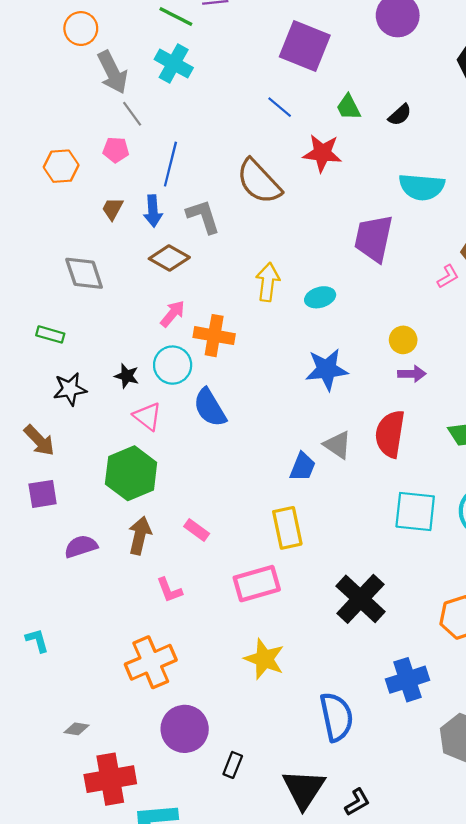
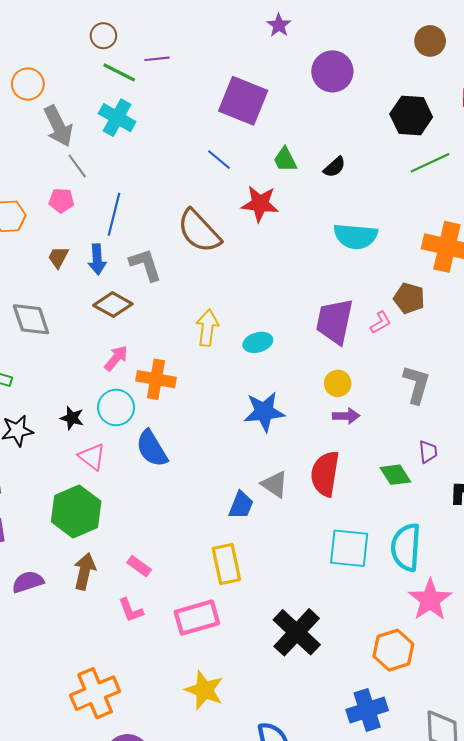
purple trapezoid: (374, 238) -> (334, 321), moved
pink L-shape: (169, 590) -> (131, 610), moved
blue cross: (407, 680) -> (367, 710), moved

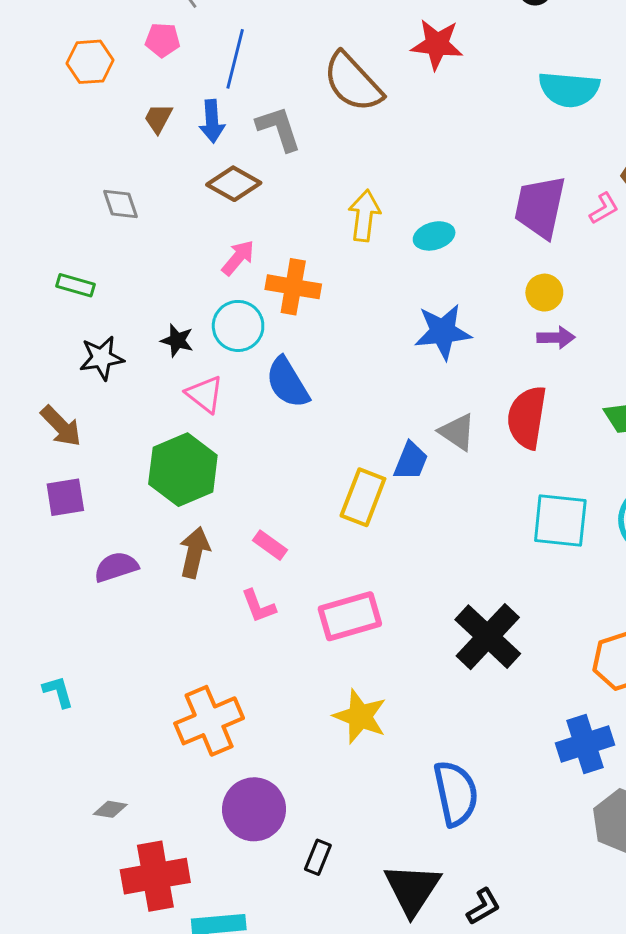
gray diamond: (31, 319) -> (120, 204), size x0.7
yellow rectangle: (226, 564) -> (363, 497), moved, turned 33

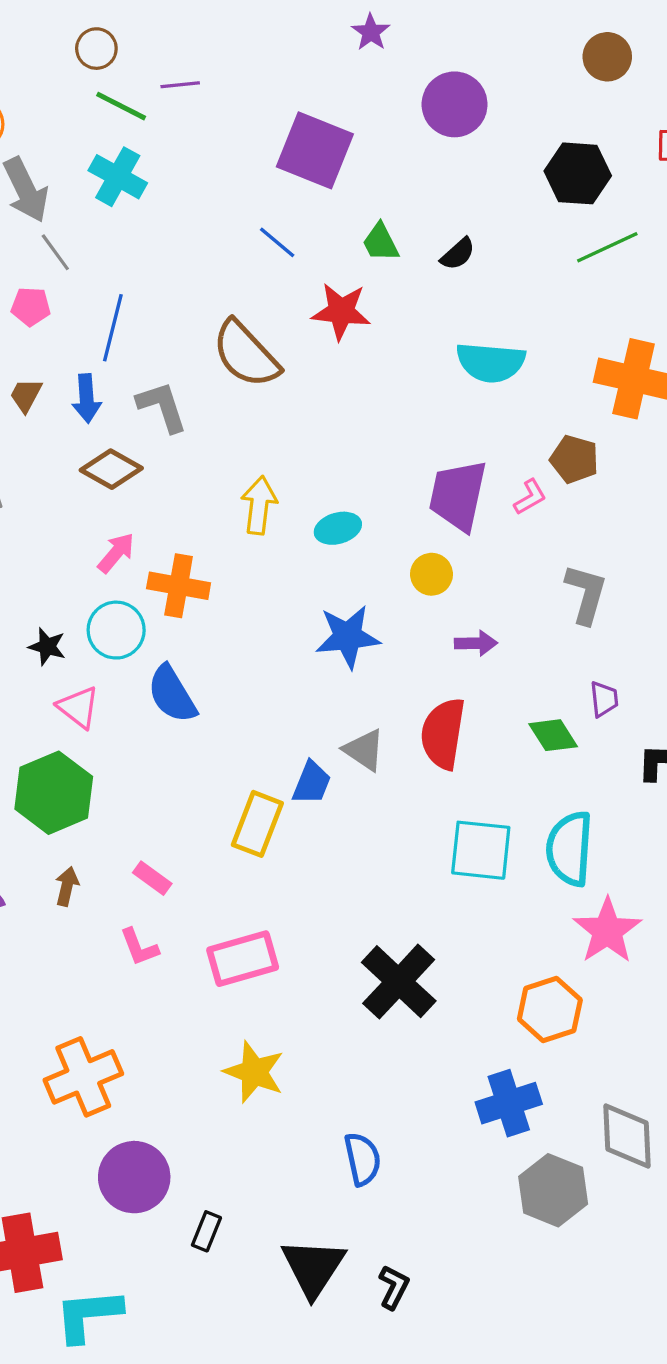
yellow circle: (544, 293) -> (432, 574), moved
brown arrow: (195, 552) -> (67, 886), size x0.7
blue semicircle: (456, 793) -> (363, 1159), size x0.7
black L-shape: (483, 907) -> (394, 1287), turned -33

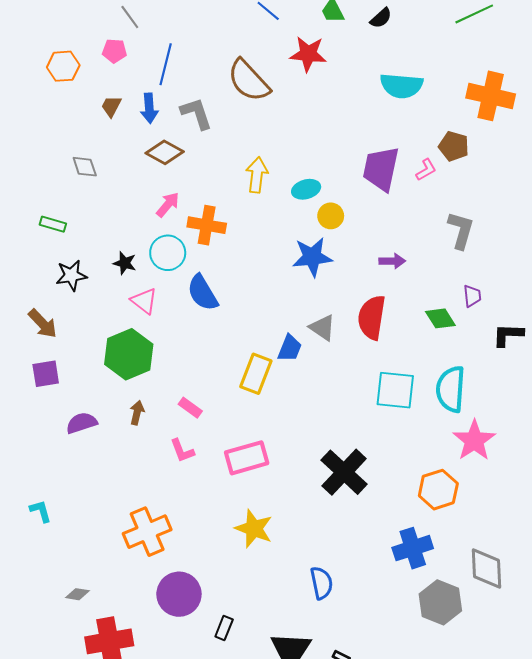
yellow circle: (432, 574) -> (331, 216), moved

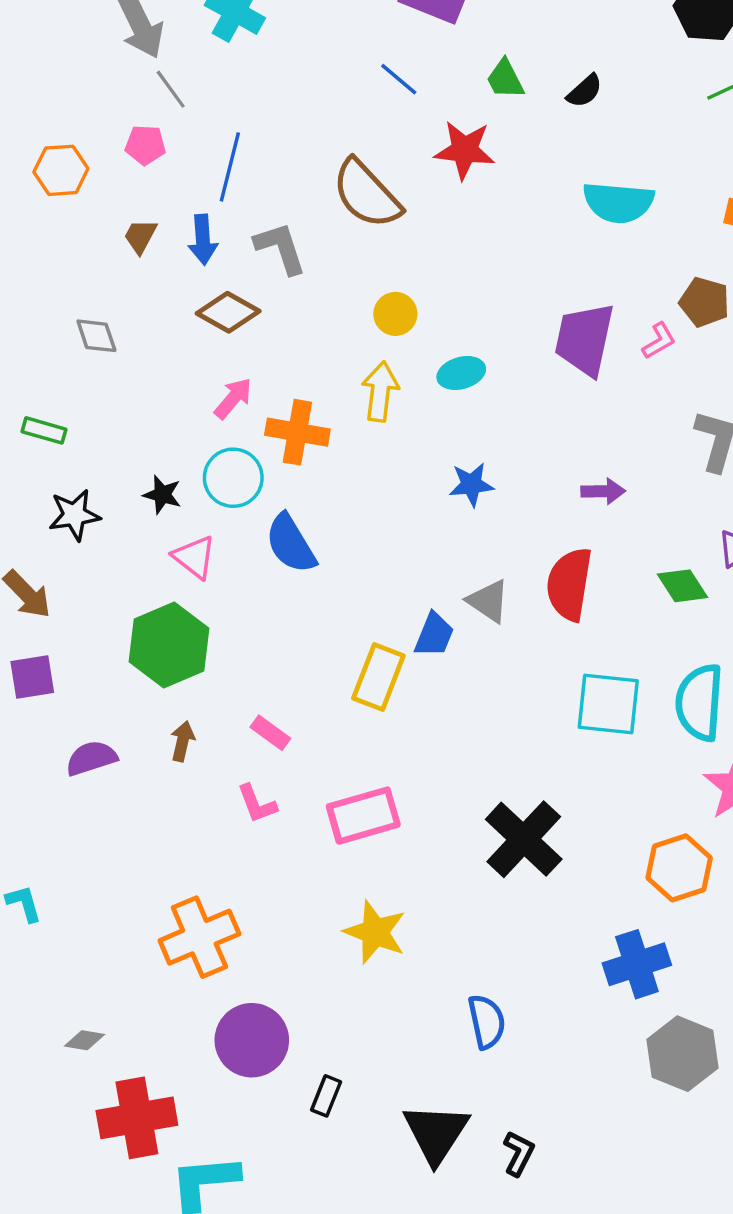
yellow arrow: (257, 175) -> (380, 392), moved
yellow circle: (331, 216) -> (395, 314), moved
blue star: (312, 257) -> (471, 484), size x0.7

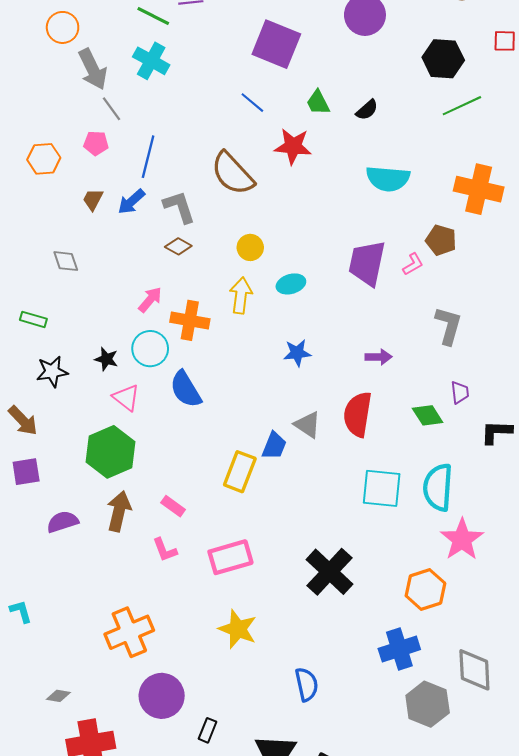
blue arrow: (203, 240) -> (131, 202), turned 52
brown diamond: (228, 312) -> (178, 246), moved, size x0.7
brown arrow: (183, 741) -> (119, 511), size x1.6

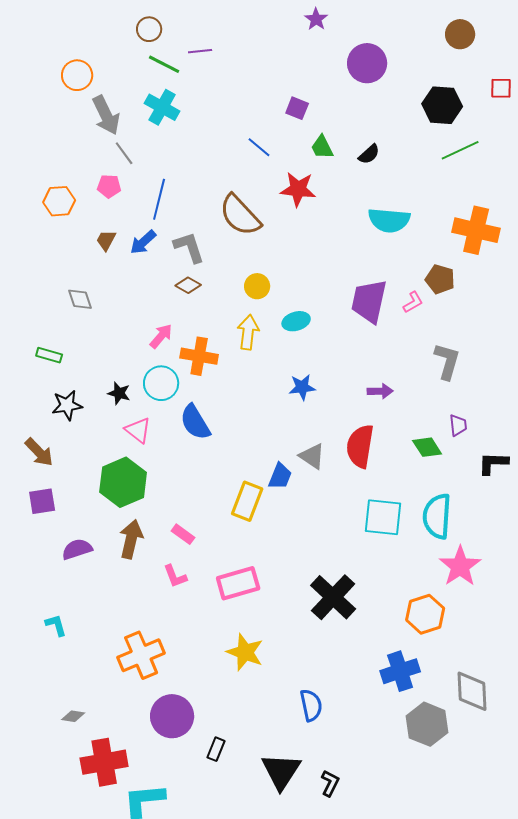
purple square: (276, 44) -> (297, 108), moved, size x0.5
cyan L-shape: (21, 611) -> (56, 625), moved

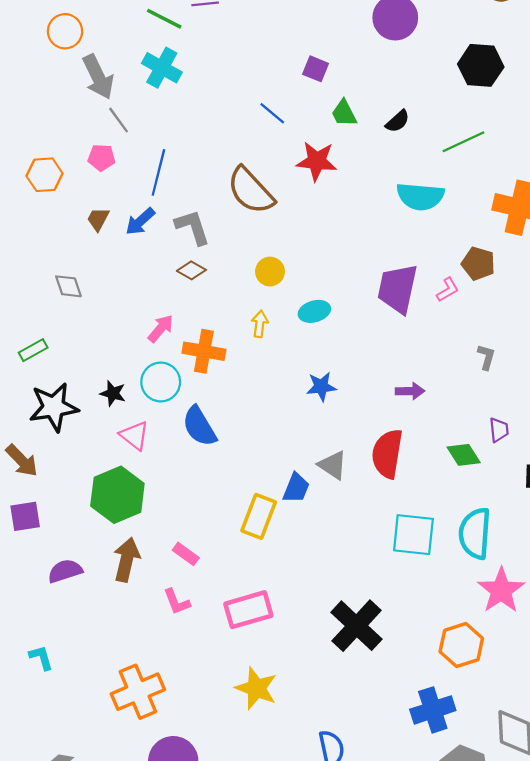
green line: (460, 150) -> (464, 142), moved
yellow arrow: (248, 332) -> (260, 324), size x0.7
green rectangle: (49, 355) -> (33, 350), turned -45
gray L-shape: (447, 361) -> (486, 357), size x0.6
black star: (67, 405) -> (54, 407), size x1.4

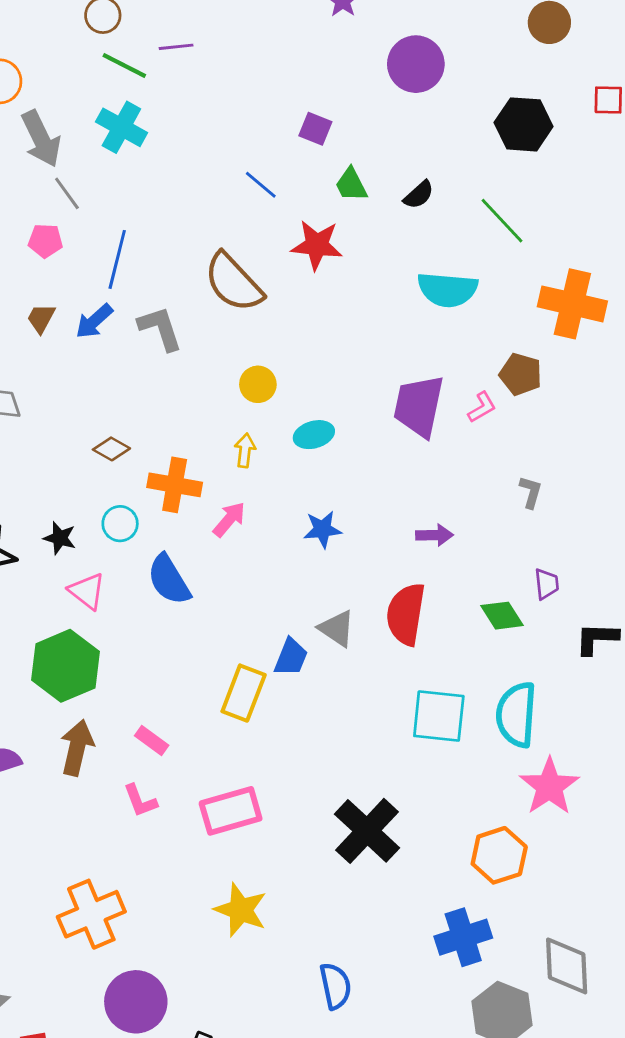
green line: (464, 142) -> (502, 221), turned 72
brown diamond: (191, 270) -> (111, 449), moved
pink arrow: (161, 328) -> (229, 519), moved
cyan circle: (161, 382) -> (120, 524), size x0.7

